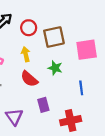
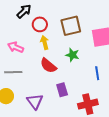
red circle: (29, 28) -> (40, 24), moved

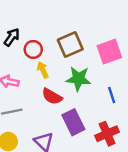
green star: (72, 55) -> (78, 79), size x1.5
purple rectangle: (62, 90) -> (73, 122), size x1.5

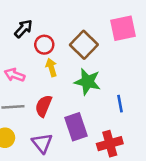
brown square: (70, 45) -> (84, 45), turned -30
pink square: (109, 52) -> (123, 28), moved
red semicircle: (52, 96) -> (44, 106), moved, turned 75

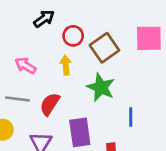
red circle: (44, 45) -> (73, 36), moved

